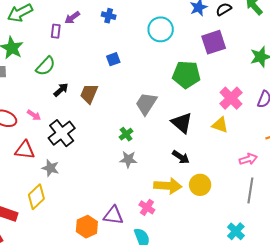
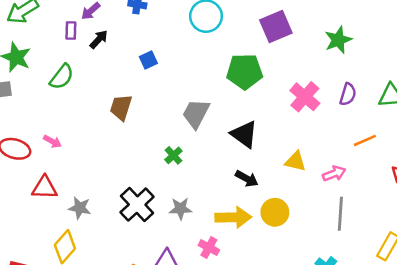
black arrow: (61, 90) -> (99, 39), moved
yellow triangle: (220, 125) -> (295, 161), moved
black cross: (62, 133) -> (137, 205), moved
gray star: (128, 159) -> (180, 209), moved

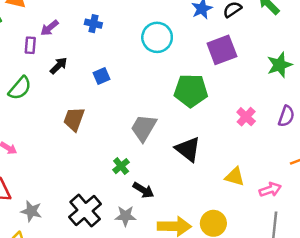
black arrow: (99, 39) -> (59, 66), moved
pink cross: (305, 97) -> (246, 117), size x0.7
black arrow: (247, 179) -> (143, 190), moved

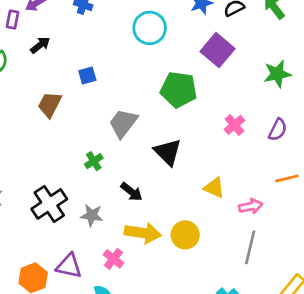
purple square: (222, 50) -> (218, 50), turned -36
blue square: (101, 76) -> (87, 75), moved
black arrow: (143, 190) -> (132, 192), moved

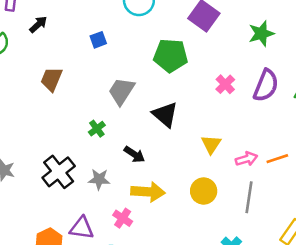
blue square: (87, 75) -> (98, 40), moved
purple semicircle: (278, 130) -> (266, 86), size x1.5
orange line: (287, 178) -> (277, 159), moved
yellow triangle: (214, 188) -> (211, 144), turned 45
yellow circle: (185, 235) -> (204, 191), moved

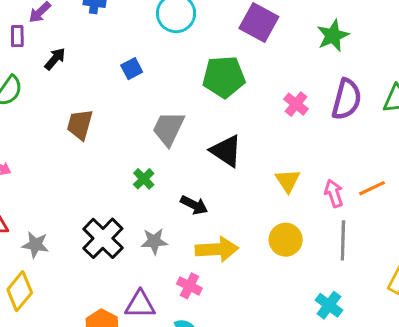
pink arrow: (246, 159) -> (334, 193), turned -85

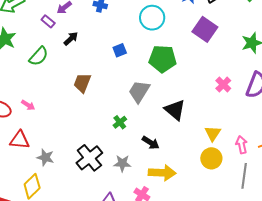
purple rectangle: (17, 36) -> (48, 21), turned -56
green pentagon: (224, 77) -> (163, 59), moved
yellow circle: (286, 240) -> (211, 158), moved

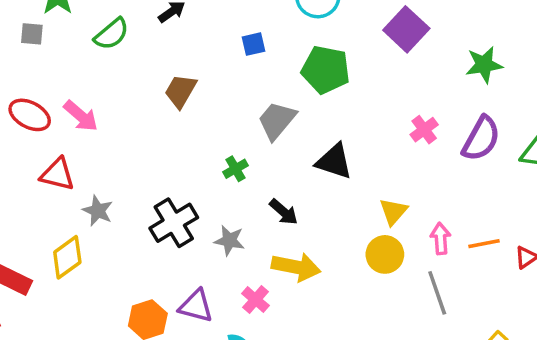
pink arrow: (28, 105) -> (81, 116), size x1.5
black triangle: (175, 110) -> (334, 161), turned -30
gray line: (244, 176) -> (437, 293), turned -35

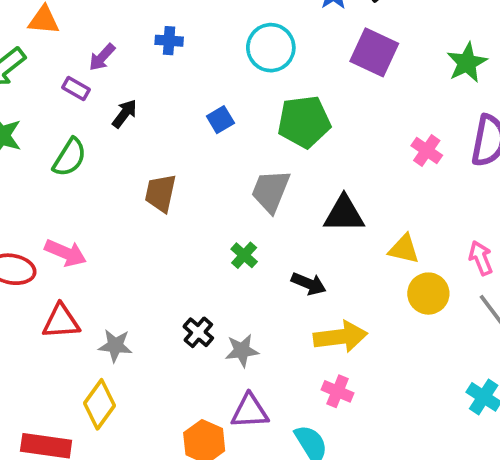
yellow triangle: (393, 212) -> (404, 249), moved, turned -40
black cross: (174, 223) -> (198, 332), size x0.6
gray star: (229, 240) -> (242, 350), moved
pink cross: (255, 300) -> (338, 391), moved

